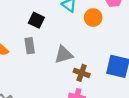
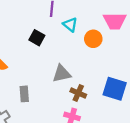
gray rectangle: (30, 46) -> (24, 94), moved

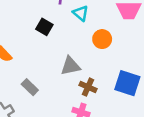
orange circle: (93, 39) -> (102, 39), moved
gray rectangle: (24, 94) -> (30, 87), turned -42

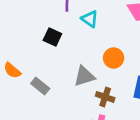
orange circle: (102, 39) -> (114, 58), moved
gray rectangle: (30, 87) -> (40, 86), moved

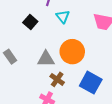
orange circle: (114, 58) -> (72, 52), size x1.5

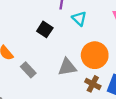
brown cross: (57, 79) -> (93, 84), moved

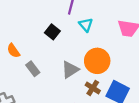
gray triangle: (67, 67) -> (70, 70), turned -30

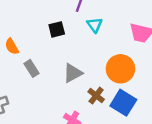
black square: (52, 32) -> (57, 29), turned 32
orange circle: (97, 61) -> (120, 69), moved

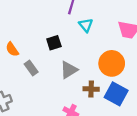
black square: (57, 29) -> (54, 43), moved
brown cross: (96, 96) -> (91, 89), turned -32

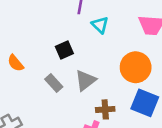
gray rectangle: (31, 68) -> (54, 83), moved
brown cross: (91, 89) -> (105, 109), moved

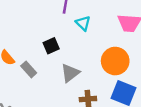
gray rectangle: (54, 83) -> (29, 69), moved

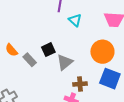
black square: (51, 46) -> (48, 50), moved

